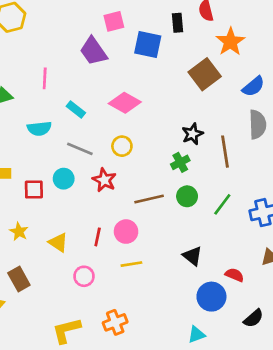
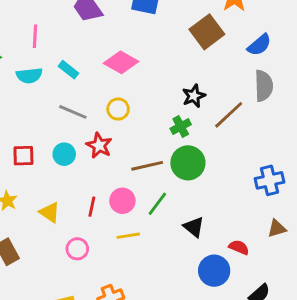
cyan semicircle: (39, 128) -> (29, 76), moved
brown line: (225, 152) -> (229, 115), turned 56
cyan circle: (64, 179) -> (64, 154), moved
green circle: (187, 196) -> (188, 163), size x1.5
green line: (222, 204) -> (157, 204), moved

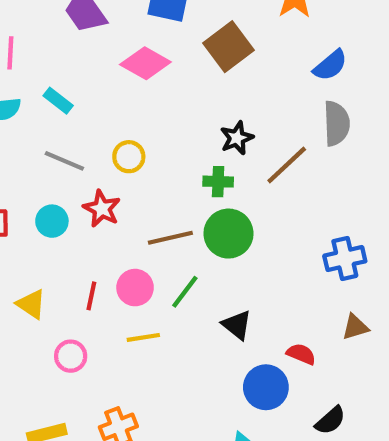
brown square: (207, 32) -> (229, 47), moved
pink diamond: (121, 62) -> (145, 63), moved
green cross: (181, 126) -> (218, 182), turned 30

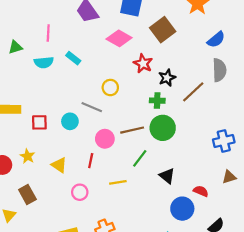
gray line: (64, 161) -> (92, 107), moved
red star: (102, 209) -> (143, 64), moved
pink circle: (135, 288) -> (105, 139), moved

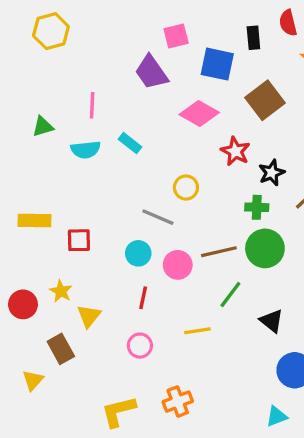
cyan circle: (70, 121) -> (138, 253), moved
red line: (91, 161) -> (143, 298), moved
yellow triangle: (59, 165) -> (89, 316), moved, turned 35

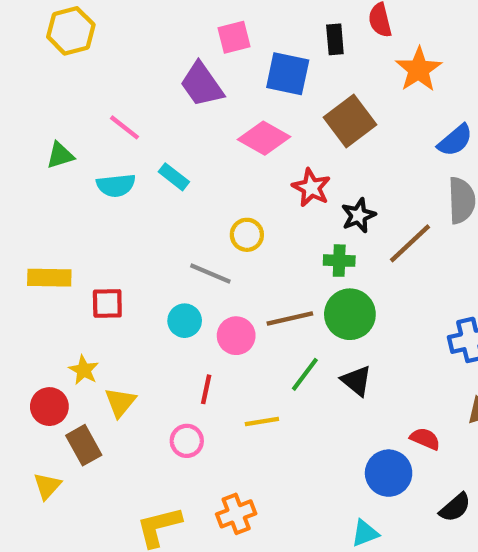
pink line: (92, 105) -> (125, 127), turned -55
red line: (143, 298) -> (206, 389), moved
red circle: (23, 304) -> (49, 407), moved
black triangle: (272, 321) -> (356, 381), moved

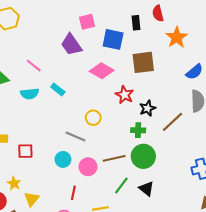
brown square: (350, 121) -> (143, 62), turned 30

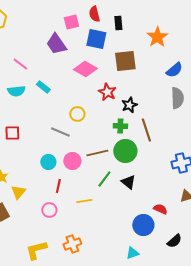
red semicircle: (158, 13) -> (94, 14), moved
brown line: (173, 122) -> (146, 130), moved, turned -65
red square: (25, 151) -> (12, 133), moved
cyan circle: (63, 159) -> (48, 162), moved

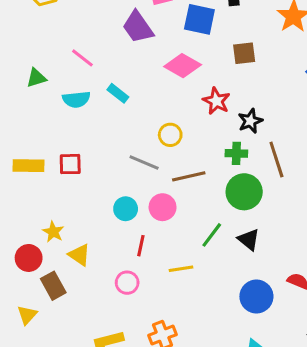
brown square: (125, 61) -> (244, 53), size x0.7
brown line: (97, 153) -> (189, 176), moved
yellow triangle: (18, 192) -> (79, 255), turned -35
blue circle: (143, 225) -> (256, 296), moved

